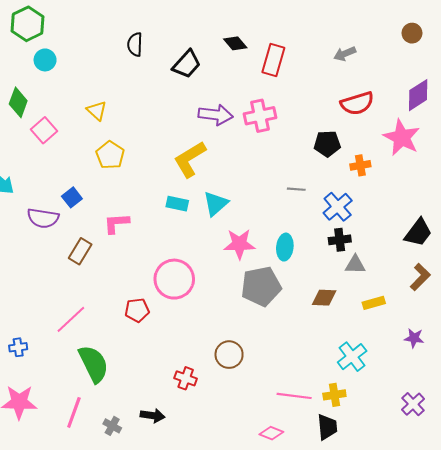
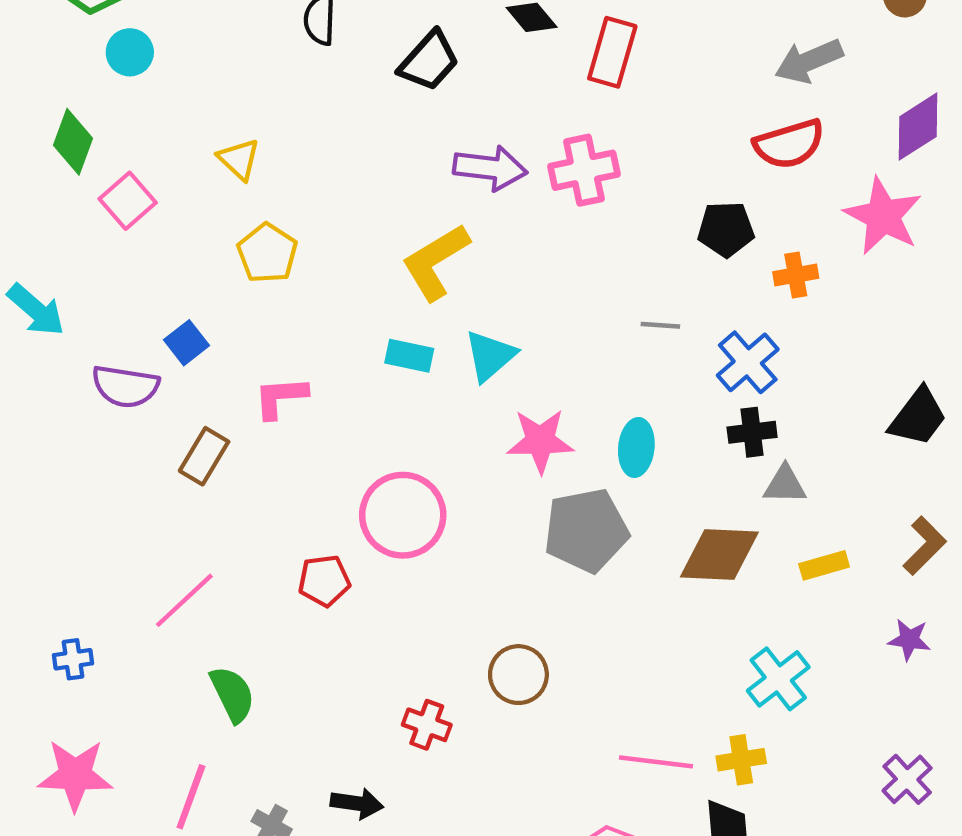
gray arrow: (345, 54) -> (809, 61), moved, size x1.4
brown L-shape: (420, 277) -> (925, 546), moved
brown diamond: (324, 298) -> (719, 554), size x1.5
green semicircle: (94, 364) -> (232, 694), size x0.7

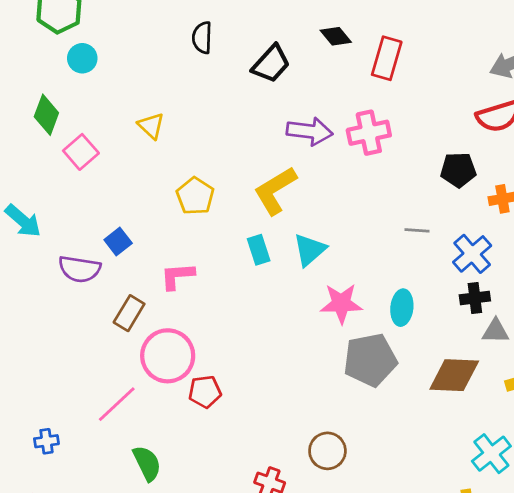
yellow pentagon: (267, 253) -> (195, 196), moved
cyan rectangle: (409, 356) -> (259, 250), turned 60
pink circle: (403, 515) -> (168, 356), moved

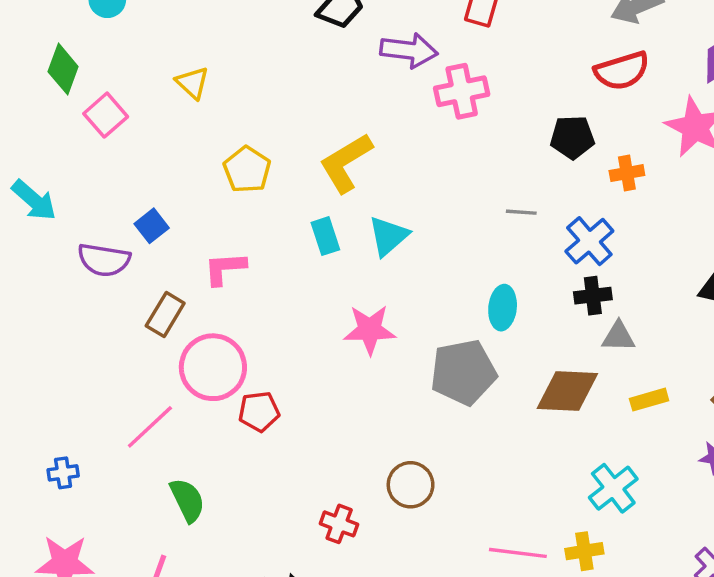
purple arrow: (310, 131) -> (409, 50), moved
pink star: (341, 303) -> (370, 330), moved

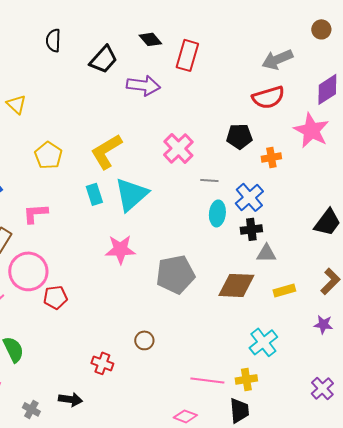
pink cross: (462, 91) -> (178, 148), moved, turned -32
cyan triangle: (388, 236) -> (131, 194), size x1.4
cyan ellipse: (503, 308) -> (217, 213), moved
brown circle: (411, 485) -> (144, 340), size x0.7

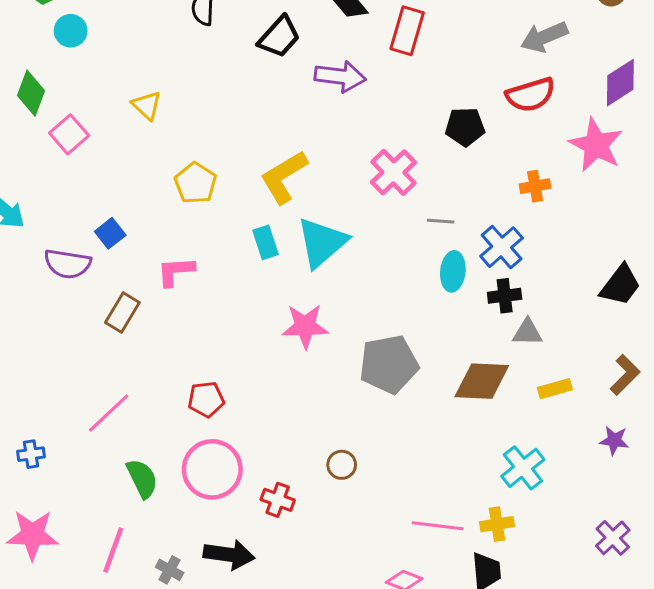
black pentagon: (239, 136) -> (465, 127), moved
pink circle: (28, 271) -> (212, 469), moved
black arrow: (70, 399) -> (229, 555), size x1.4

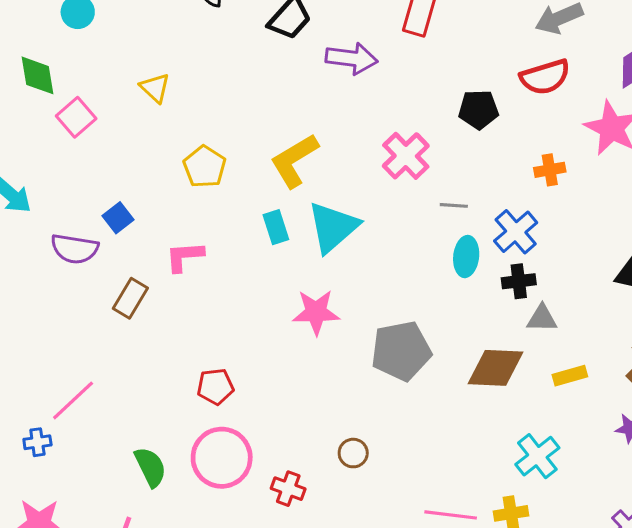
green diamond: (31, 93) -> (37, 75), turned -30
pink line: (109, 413) -> (73, 400), moved

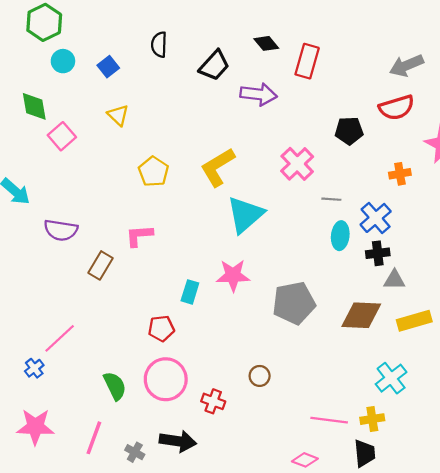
blue square: (118, 218) -> (108, 67), moved
cyan rectangle: (276, 227) -> (190, 292), moved, turned 35
yellow rectangle: (570, 376) -> (414, 321), size x1.4
blue cross: (37, 442) -> (34, 368), turned -30

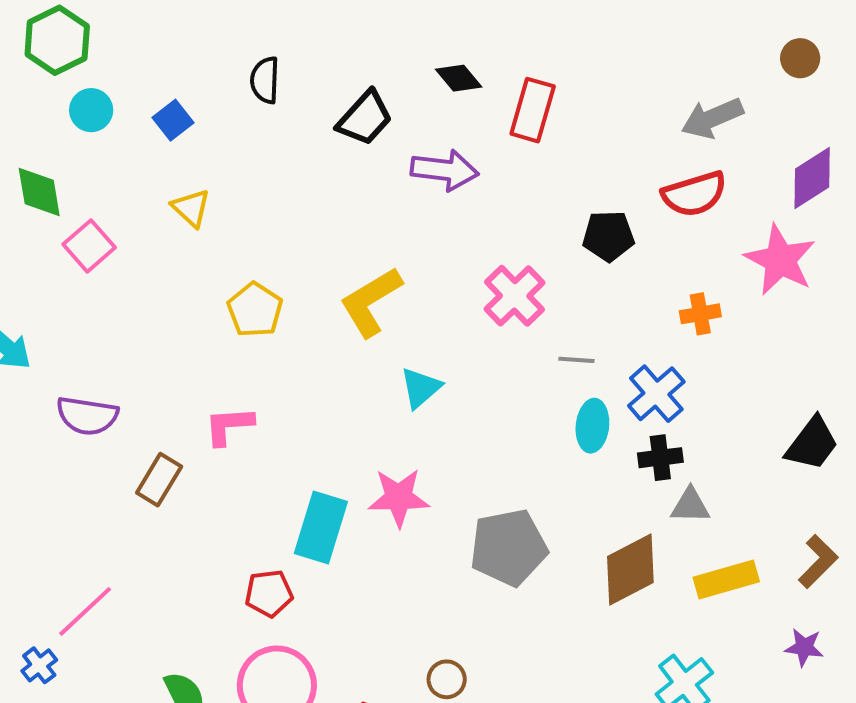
cyan triangle: (245, 215) -> (421, 388), size x0.6
cyan rectangle: (190, 292) -> (321, 528), size x1.6
brown diamond: (361, 315) -> (630, 569), turned -30

